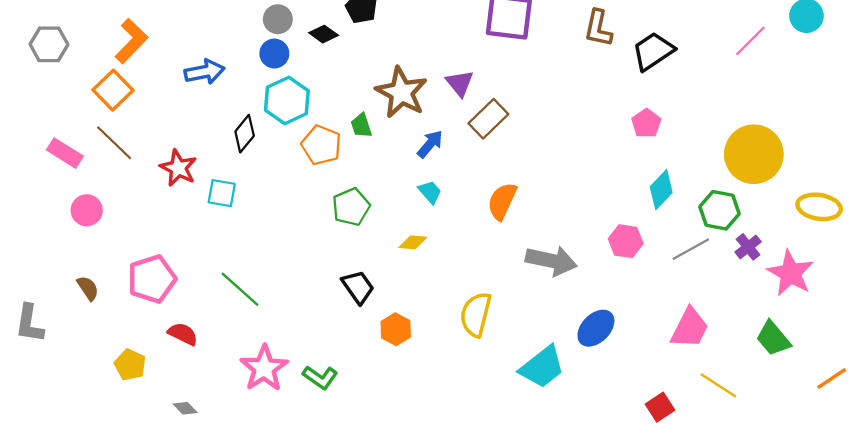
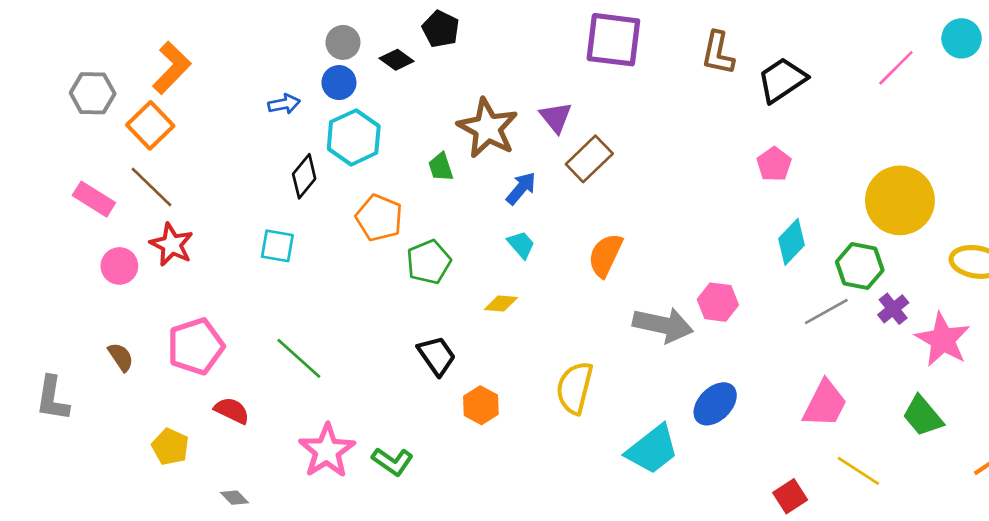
gray hexagon: (49, 44) -> (93, 93), moved
blue arrow: (205, 72) -> (284, 104), moved, size x0.7
orange pentagon: (321, 145) -> (379, 218), moved
red star: (178, 168) -> (172, 245), moved
pink hexagon: (626, 241) -> (718, 302), moved

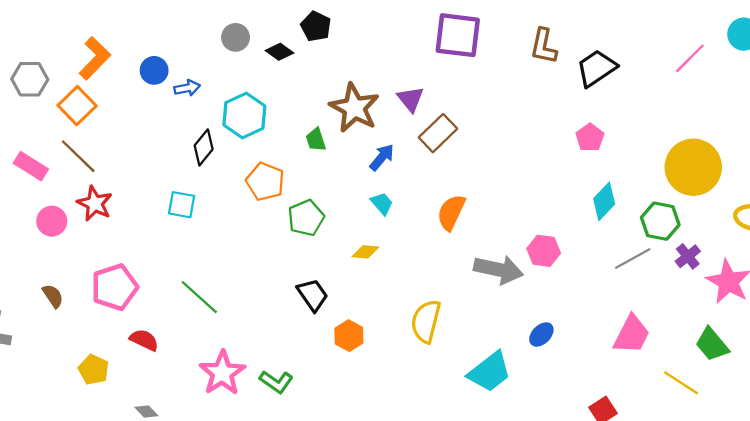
blue circle: (339, 83) -> (154, 70), moved
blue ellipse: (715, 404) -> (541, 334), size x0.7
yellow line: (858, 471) -> (681, 383), moved

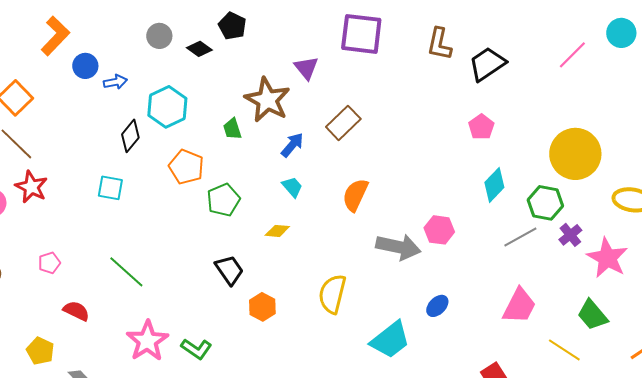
orange L-shape: (95, 58) -> (55, 36), moved
purple triangle: (410, 99) -> (306, 68), moved
pink pentagon: (114, 287) -> (49, 263), size x0.5
yellow pentagon: (94, 370) -> (40, 351), moved

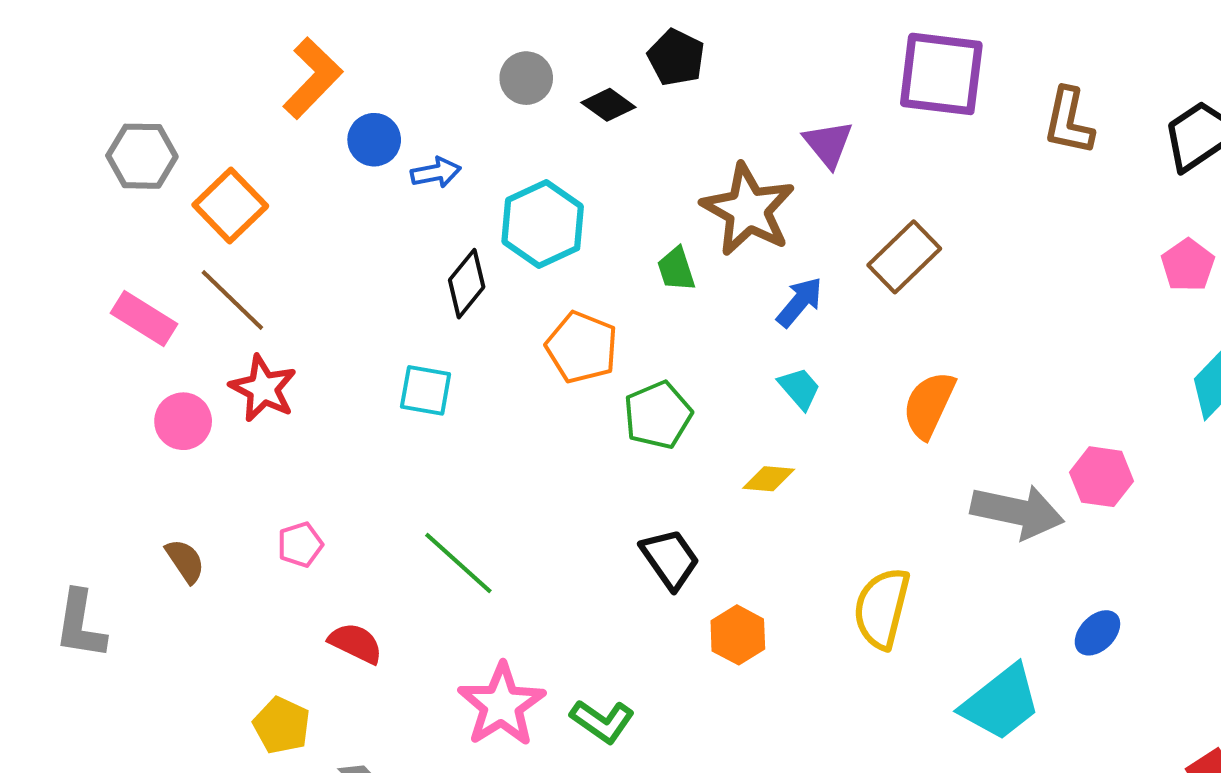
brown L-shape: (439, 44) -> (1069, 121), moved

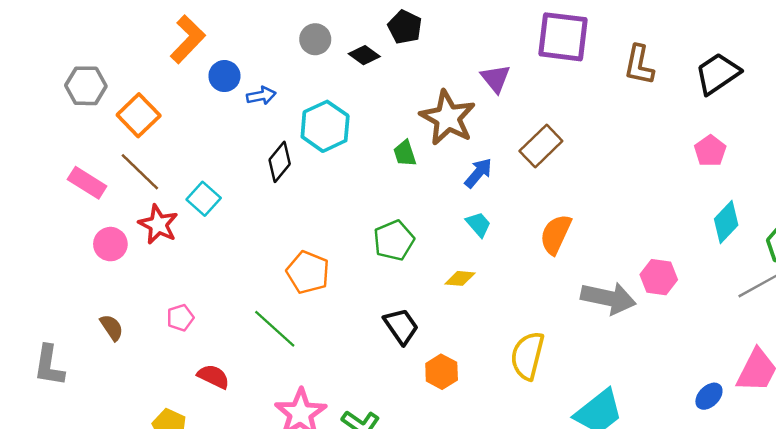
orange pentagon: (582, 347) -> (308, 272), moved
cyan square: (426, 390) -> (204, 199), moved, turned 32
blue ellipse: (1097, 633) -> (709, 396), moved

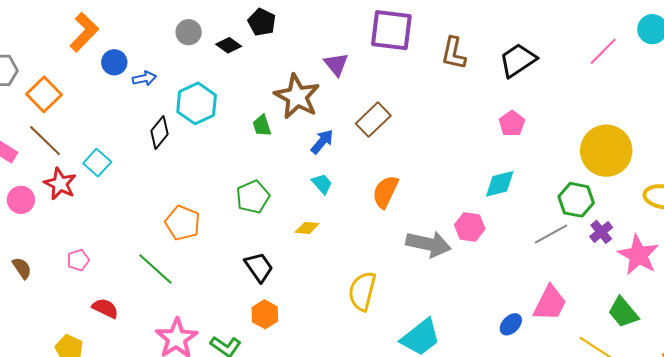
cyan diamond: (726, 222) -> (500, 184), moved, turned 32
orange hexagon: (442, 372) -> (265, 314), moved

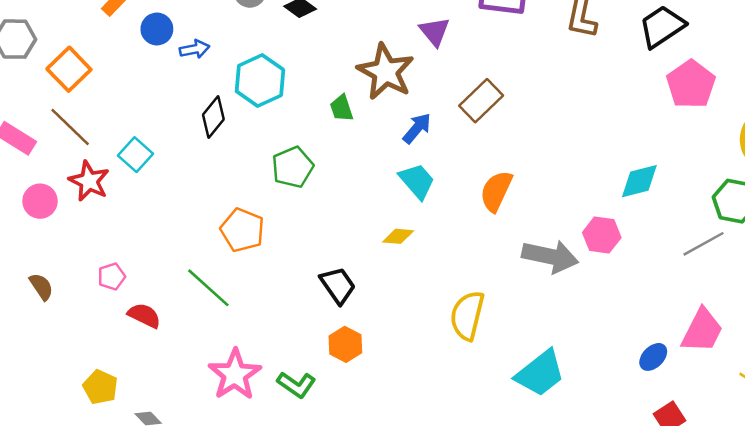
pink pentagon: (512, 124) -> (691, 84), moved, size x1.5
cyan trapezoid: (322, 184) -> (417, 181), size x1.4
green pentagon: (253, 197) -> (293, 167), moved
red semicircle: (105, 308) -> (144, 315), moved

